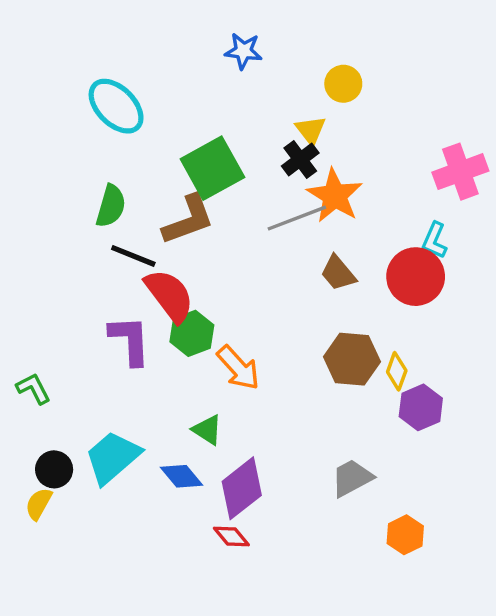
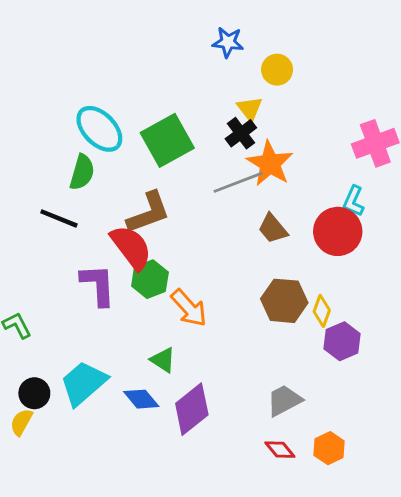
blue star: (243, 51) -> (228, 42), moved
cyan ellipse: (116, 106) -> (99, 129), moved
brown L-shape: (188, 220) -> (148, 213), moved
black line: (133, 256) -> (59, 218), moved
red diamond: (231, 537) -> (280, 450), moved

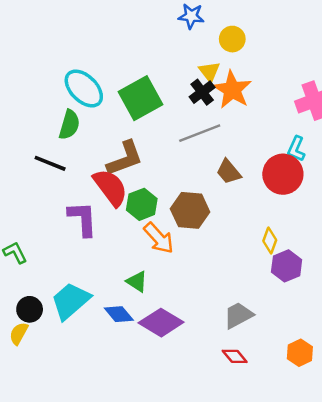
orange star: (270, 164) -> (232, 90), moved
green hexagon: (150, 279) -> (142, 204), moved
brown hexagon: (284, 301) -> (190, 210), moved
purple diamond: (192, 409) -> (161, 323), turned 69
orange hexagon: (329, 448) -> (300, 353), moved

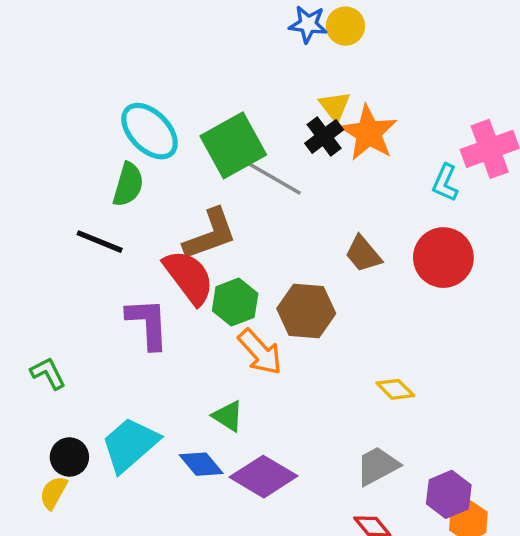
yellow circle: (232, 39) -> (345, 26), moved
gray line: (200, 133) -> (272, 177), moved, turned 51
cyan L-shape: (296, 149) -> (445, 183), moved
yellow diamond: (270, 241) -> (395, 389), moved, turned -65
purple hexagon: (287, 266) -> (449, 494), moved

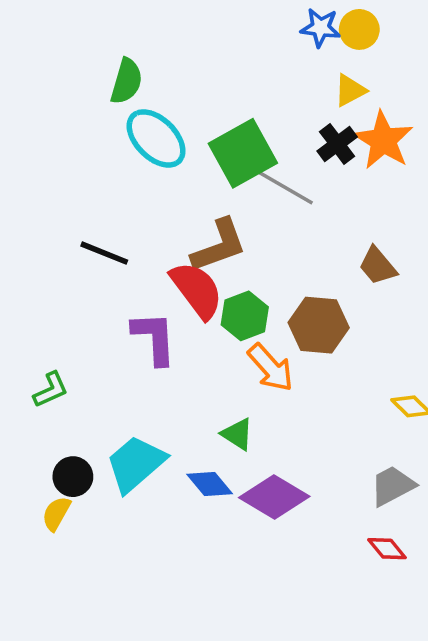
yellow triangle: (335, 106) -> (350, 90), moved, turned 40
green semicircle: (128, 185) -> (126, 81), moved
green L-shape: (48, 373) -> (51, 390), turned 93

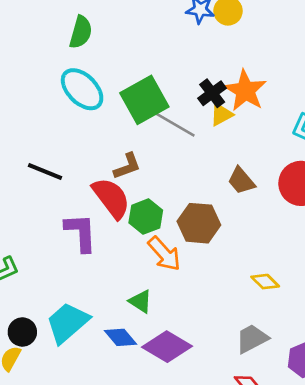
green semicircle: (126, 81) -> (81, 32), moved
yellow triangle: (350, 90) -> (221, 114), moved
brown L-shape: (219, 246) -> (127, 166), size x0.7

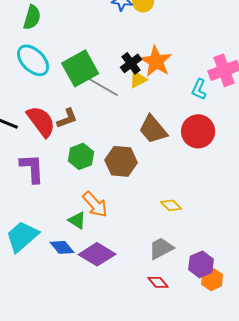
brown trapezoid: (241, 181) -> (153, 129), size x1.4
red semicircle: (111, 198) -> (41, 121), moved
orange arrow: (164, 254) -> (95, 204), moved

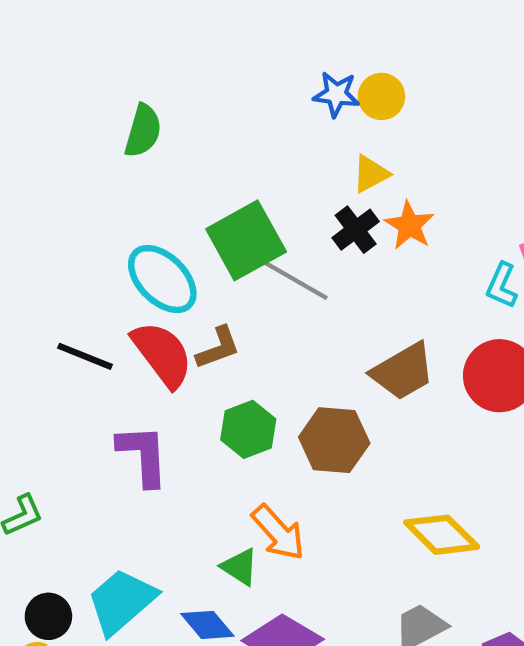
cyan ellipse: (33, 60) -> (162, 279), moved
orange star: (156, 61) -> (409, 225), size x0.7
yellow triangle: (138, 79) -> (371, 174), moved
brown trapezoid: (153, 129) -> (403, 371), turned -80
yellow diamond: (171, 205) -> (442, 535), size x1.6

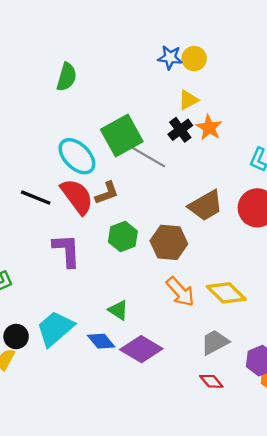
orange arrow: (278, 533) -> (180, 292), moved

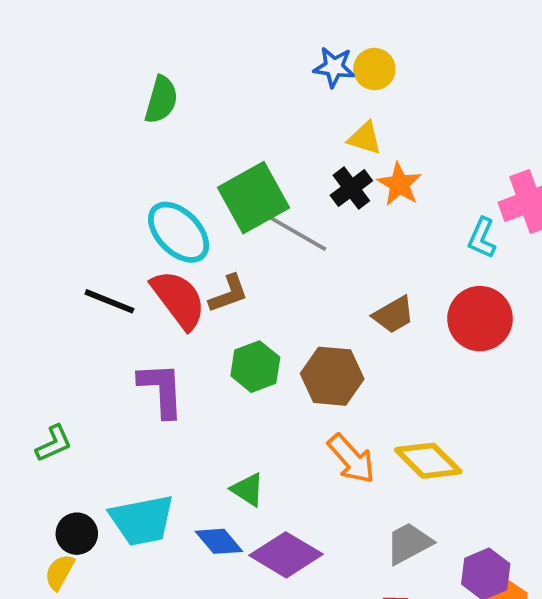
yellow triangle: (188, 100) -> (365, 138), turned 45
brown trapezoid: (206, 206) -> (394, 315), size x0.7
cyan trapezoid: (55, 328) -> (142, 520), turned -150

